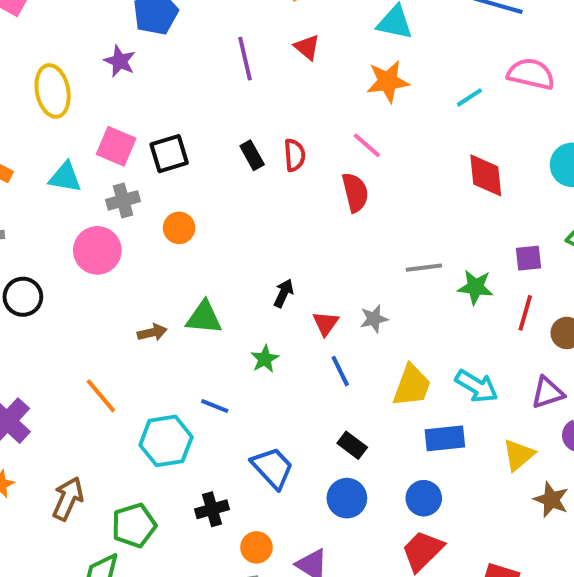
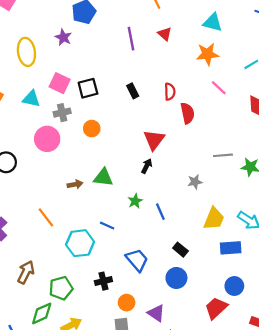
pink line: (367, 145) -> (219, 88), moved
red semicircle: (295, 155) -> (170, 92), moved
red triangle: (326, 323) -> (154, 140), moved, size x1.5
blue line: (340, 371) -> (160, 212), moved
blue circle: (424, 498) -> (234, 286), moved

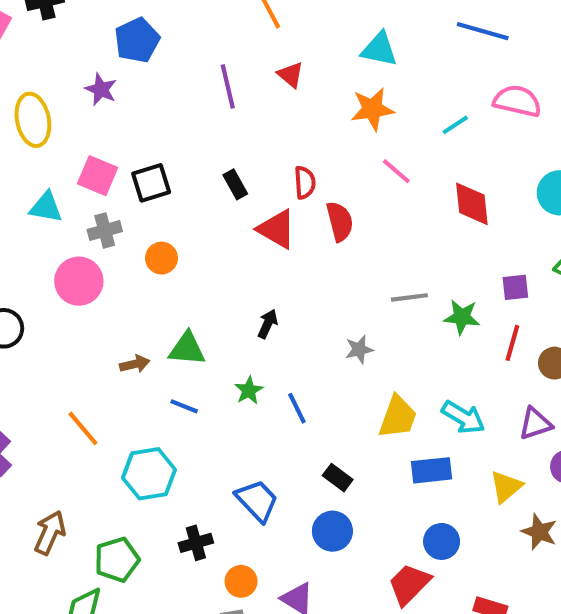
red triangle: (154, 140) -> (277, 229), moved, turned -35
blue line: (107, 225) -> (184, 406), moved

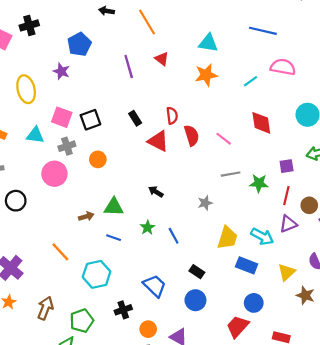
pink line: (396, 171) -> (224, 139), moved
black arrow: (268, 324) -> (156, 192), turned -80
purple triangle: (535, 424) -> (288, 224), moved
blue rectangle: (431, 470) -> (247, 265), turned 30

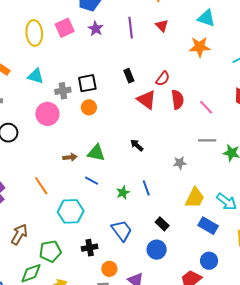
purple star: (61, 71) -> (96, 29), moved
red semicircle: (172, 116) -> (163, 79), turned 35
pink square: (62, 117) -> (65, 28), moved, turned 36
black square: (90, 120) -> (87, 83), moved
green star: (148, 228) -> (123, 193), moved

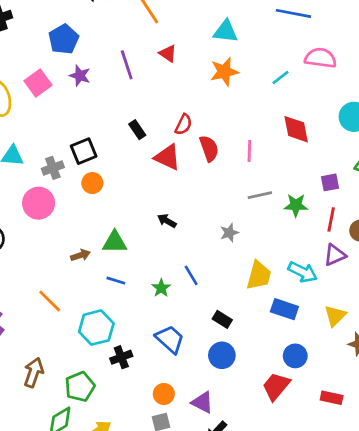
pink line: (206, 107) -> (249, 151), turned 56
black cross: (90, 248) -> (121, 357), moved

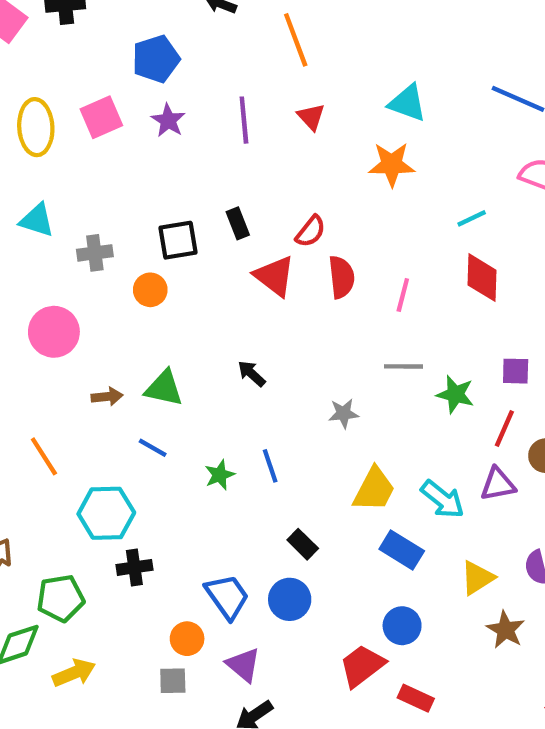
cyan line: (280, 77) -> (472, 218), moved
black square: (84, 151) -> (178, 240), moved
pink circle: (39, 203) -> (54, 332), moved
blue trapezoid: (170, 339) -> (227, 596), moved
red rectangle: (332, 398) -> (416, 698), moved

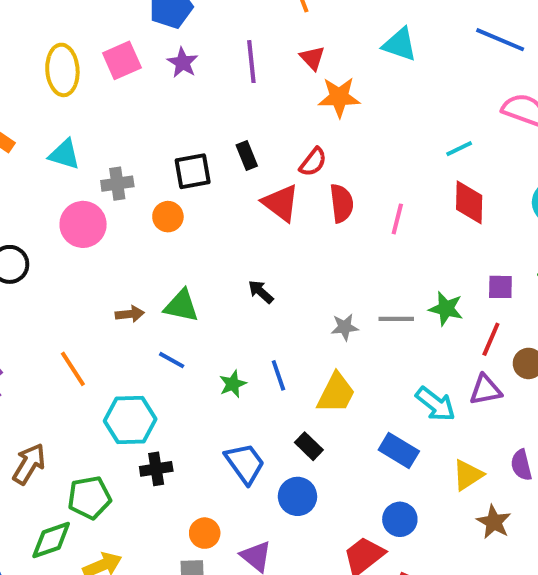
orange star: (392, 164) -> (339, 97), moved
pink circle: (54, 332) -> (83, 224), moved
gray line: (404, 366) -> (396, 319), moved
yellow trapezoid: (374, 489) -> (336, 393), moved
blue trapezoid: (227, 596) -> (245, 463), moved

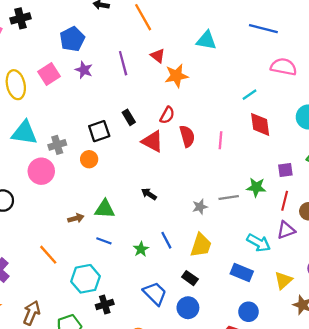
cyan triangle: (64, 154) -> (24, 133), size x1.4

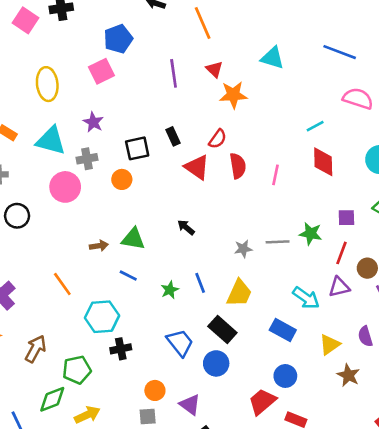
purple star: (84, 70) -> (93, 122), moved
pink square: (49, 74) -> (101, 71), moved
black rectangle: (190, 278) -> (222, 329), size x1.5

